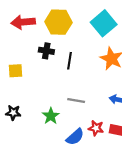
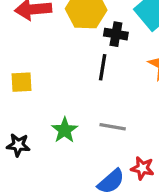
black cross: (46, 51) -> (116, 34), moved
green star: (51, 116) -> (65, 130), moved

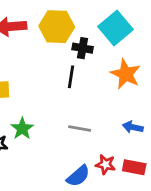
green star: (65, 130) -> (22, 129), moved

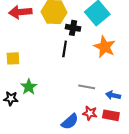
blue arrow: (133, 127) -> (113, 95), moved
gray line: (80, 129) -> (87, 87), moved

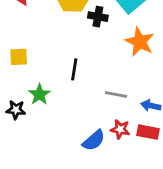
black line: (65, 49) -> (74, 69), moved

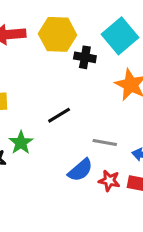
black line: (74, 69) -> (59, 115), turned 50
blue semicircle: (94, 140) -> (80, 170), moved

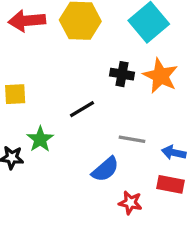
black cross: (85, 57) -> (122, 74), moved
red star: (109, 181) -> (130, 203), moved

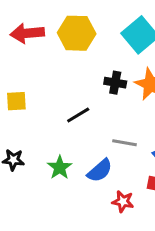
green star: (40, 139) -> (60, 168), moved

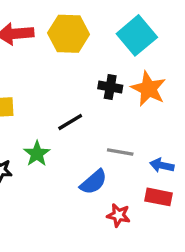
green star: (60, 168) -> (37, 154), moved

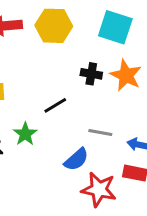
cyan square: (137, 35) -> (115, 27), turned -32
red star: (119, 215) -> (99, 190), size x1.6

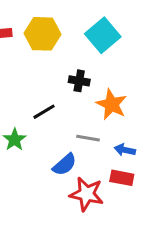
cyan square: (115, 27) -> (103, 35), turned 32
orange star: (126, 75) -> (112, 104), moved

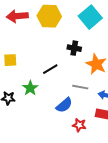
red star: (87, 194) -> (79, 125), size x0.6

